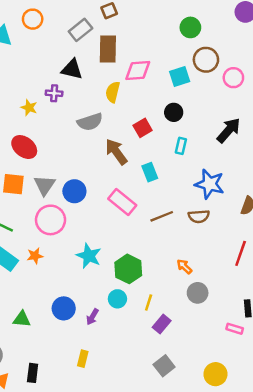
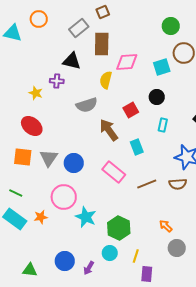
pink circle: (51, 220) -> (64, 197), moved
purple rectangle: (162, 324) -> (147, 274), turned -35

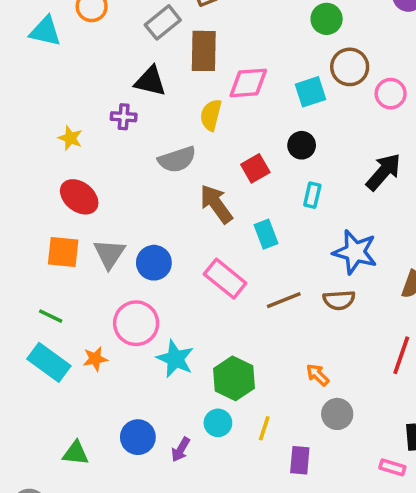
yellow star: (36, 93) -> (70, 138), moved
purple rectangle: (147, 274) -> (300, 460), moved

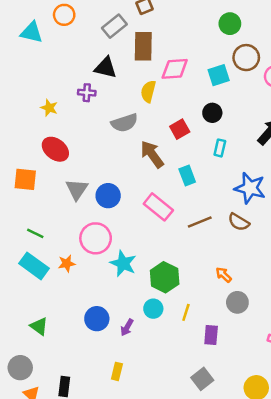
orange square: (63, 252) -> (25, 179), moved
brown semicircle: (339, 300) -> (239, 222), turned 35
green triangle: (76, 453) -> (39, 326), moved, turned 30

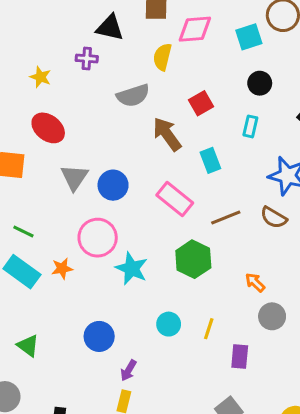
black circle: (212, 113) -> (260, 83), moved
green hexagon: (165, 277) -> (193, 259), moved
purple arrow: (127, 327) -> (128, 370), moved

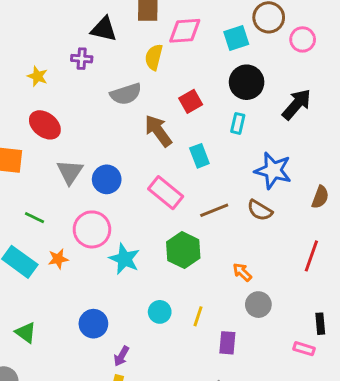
black circle: (260, 83) -> (247, 82), size x1.5
green line: (23, 231) -> (35, 218), moved

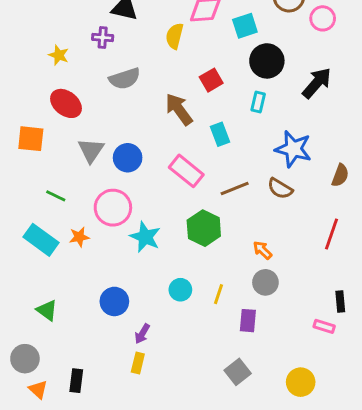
cyan square: (236, 38) -> (245, 26), moved
gray semicircle: (126, 94) -> (125, 79), moved
gray circle: (258, 305) -> (265, 282), moved

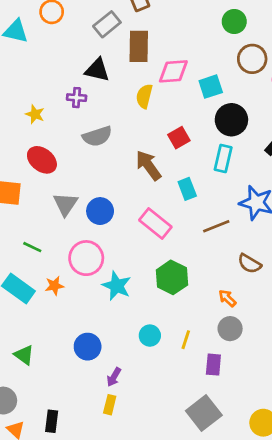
cyan rectangle: (258, 102) -> (223, 158), size x1.4
brown line: (235, 189) -> (216, 226), moved
brown semicircle: (280, 189) -> (249, 264), moved
gray square: (238, 372) -> (204, 413), size x1.4

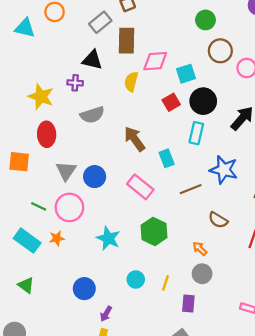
yellow star: (35, 114) -> (41, 97), size x1.6
red square: (179, 138) -> (171, 102), moved
red ellipse: (42, 160) -> (47, 134), turned 50
pink circle: (86, 258) -> (69, 207), moved
green triangle: (24, 355) -> (26, 285), moved

